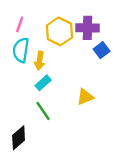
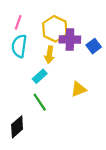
purple cross: (88, 28) -> (70, 40), moved
yellow arrow: (40, 61) -> (49, 55), moved

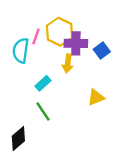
pink line: (18, 22) -> (36, 36), moved
yellow arrow: (49, 55) -> (68, 63), moved
yellow triangle: (79, 89) -> (96, 97), moved

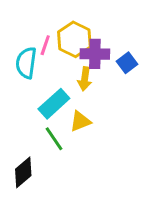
cyan rectangle: (43, 83) -> (54, 104), size x1.5
yellow triangle: (96, 97) -> (80, 121), moved

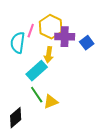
yellow arrow: (85, 79) -> (49, 55), moved
yellow triangle: (80, 121) -> (51, 102), moved

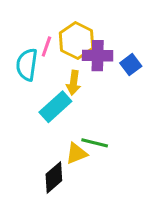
green line: (37, 95) -> (95, 143), moved, turned -42
black diamond: (16, 118) -> (54, 177), moved

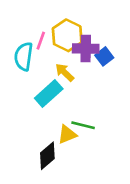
blue square: (131, 65) -> (104, 56), moved
yellow arrow: (74, 83) -> (65, 72), turned 126

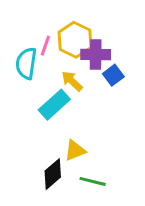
blue square: (104, 56) -> (113, 75), moved
green line: (83, 125) -> (93, 181), moved

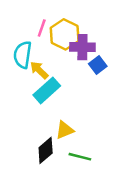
pink line: (45, 46) -> (42, 28), moved
yellow arrow: (72, 81) -> (39, 70), moved

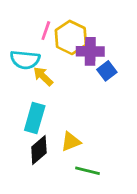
cyan semicircle: (23, 55) -> (25, 60), turned -92
cyan rectangle: (47, 90) -> (35, 118), moved, turned -32
black diamond: (46, 150) -> (39, 150), moved

